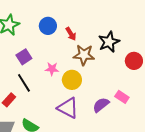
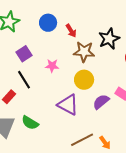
yellow circle: (72, 80) -> (84, 80), moved

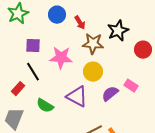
purple square: (24, 54) -> (33, 46), turned 35
pink star: (52, 66) -> (61, 58), size x1.6
green semicircle: (30, 123) -> (45, 106), moved

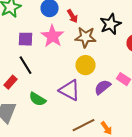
pink star: (61, 58) -> (52, 36), moved, turned 30

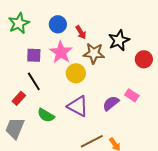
yellow circle: (86, 65) -> (76, 73), moved

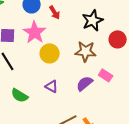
brown star: (94, 53) -> (86, 51), moved
purple triangle: (78, 106) -> (52, 86), size x0.6

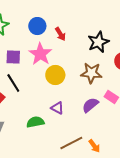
green semicircle: (20, 95) -> (35, 122), moved, turned 138

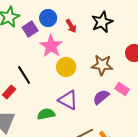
black star: (98, 42) -> (102, 22), moved
purple square: (13, 57) -> (30, 29), moved, turned -35
purple triangle: (57, 108) -> (68, 100), size x1.5

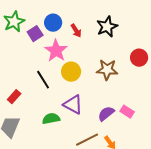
black line: (24, 75) -> (43, 80), moved
pink rectangle: (122, 89) -> (127, 112), moved
purple semicircle: (101, 97) -> (106, 114), moved

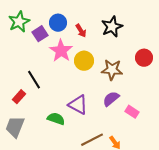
yellow circle: (71, 72) -> (84, 61), moved
black line: (43, 80) -> (34, 80), moved
purple semicircle: (106, 114) -> (111, 99), moved
green semicircle: (51, 119) -> (56, 119), turned 30

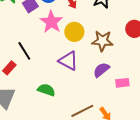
purple triangle: (78, 105) -> (68, 61), moved
pink rectangle: (132, 112) -> (122, 83), turned -40

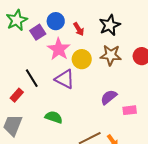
brown star: (102, 41) -> (111, 55), moved
purple triangle: (68, 61) -> (65, 79), moved

